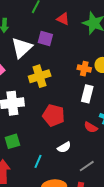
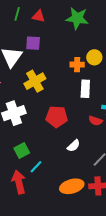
red triangle: (63, 19) -> (39, 16), moved
cyan line: (38, 161) -> (36, 167), moved, turned 32

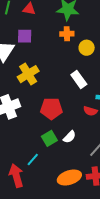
orange cross: (77, 65) -> (67, 34), moved
white rectangle: (85, 89) -> (79, 79), turned -36
green square: (22, 150) -> (49, 138), moved

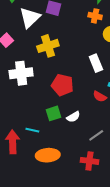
cyan line: (33, 159) -> (32, 130), turned 48
orange ellipse: (69, 178) -> (48, 155), moved

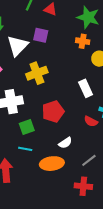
red pentagon: (62, 85) -> (53, 112), turned -30
green square: (54, 113) -> (27, 127), moved
cyan line: (32, 130) -> (25, 149), moved
orange ellipse: (48, 155) -> (52, 164), moved

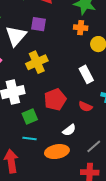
red semicircle: (91, 121) -> (85, 107), moved

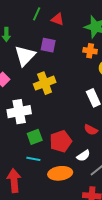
red pentagon: (55, 100) -> (61, 141), moved
white semicircle: (69, 130) -> (83, 156), moved

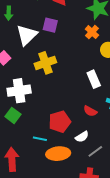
orange cross: (90, 51) -> (92, 32), turned 32
green square: (35, 137) -> (13, 115), moved, turned -35
cyan line: (33, 159) -> (40, 139), moved

